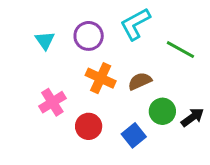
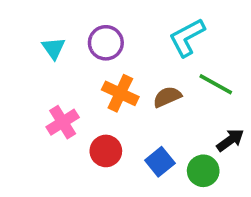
cyan L-shape: (135, 24) -> (187, 37), moved
green line: (180, 50) -> (216, 84), moved
green circle: (162, 111) -> (203, 171), moved

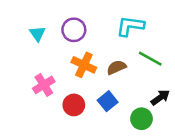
cyan L-shape: (187, 37) -> (130, 26), turned 36
blue square: (160, 162) -> (108, 101), moved

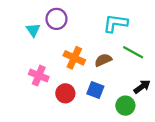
purple circle: (74, 30) -> (56, 19), moved
pink cross: (44, 85) -> (39, 76), turned -36
blue square: (108, 101) -> (95, 90), turned -30

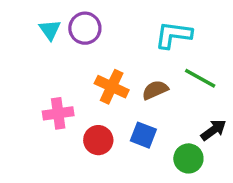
cyan triangle: (33, 30) -> (50, 30), moved
pink cross: (39, 76) -> (58, 113), turned -30

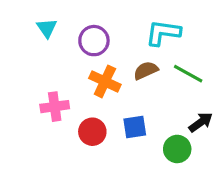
purple circle: (85, 28) -> (94, 41), moved
brown semicircle: (155, 90) -> (146, 70), moved
blue square: (143, 135) -> (135, 127), turned -30

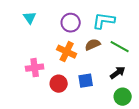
purple circle: (94, 41) -> (71, 23), moved
black arrow: (201, 122) -> (118, 73), moved
green circle: (177, 149) -> (123, 97), moved

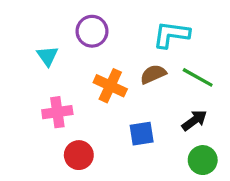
cyan triangle: (30, 18) -> (47, 56), moved
purple circle: (71, 23) -> (92, 31), moved
red circle: (59, 84) -> (79, 155), moved

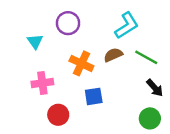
cyan L-shape: (171, 35) -> (127, 26), turned 140
black arrow: (194, 120) -> (155, 88), moved, turned 84
blue square: (142, 134) -> (94, 96), moved

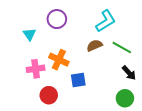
orange cross: (81, 63) -> (59, 60), moved

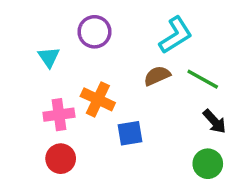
red circle: (49, 95) -> (61, 159), moved

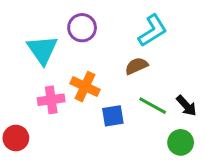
cyan triangle: (49, 57) -> (42, 50), size x1.6
green line: (203, 79) -> (153, 106), moved
red circle: (61, 159) -> (16, 138), moved

